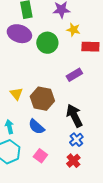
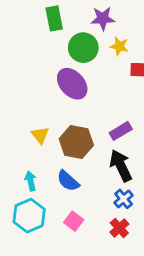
purple ellipse: (19, 34) -> (72, 84), moved, turned 30
green circle: (47, 43) -> (83, 48), moved
purple rectangle: (74, 75) -> (121, 131), moved

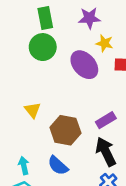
green circle: (83, 48) -> (43, 47), moved
purple ellipse: (72, 84) -> (84, 65), moved
yellow triangle: (40, 135) -> (33, 110), moved

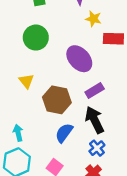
green circle: (43, 47) -> (36, 38), moved
purple ellipse: (84, 65) -> (79, 59), moved
blue semicircle: (58, 166) -> (64, 133), moved, turned 84

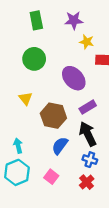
blue cross: (97, 148) -> (90, 160), turned -32

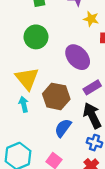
yellow triangle: (26, 99) -> (27, 78), size x1.6
cyan arrow: (18, 146) -> (24, 104), moved

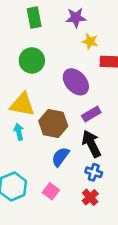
yellow triangle: (27, 78) -> (22, 104), turned -40

